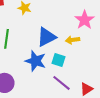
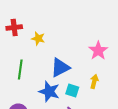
yellow arrow: (72, 40) -> (94, 82), moved, turned 112

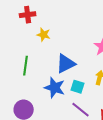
red cross: (14, 28) -> (28, 15), moved

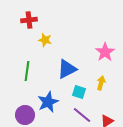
blue star: (55, 88) -> (48, 102), moved, turned 30

